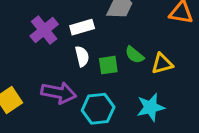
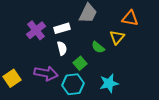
yellow triangle: (162, 64) -> (117, 37), moved, turned -35
green square: (108, 65) -> (80, 63), moved, turned -32

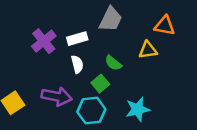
yellow triangle: (117, 37) -> (148, 50), turned 42
green semicircle: (98, 47) -> (113, 63), moved

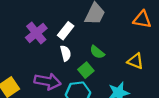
white rectangle: (77, 39) -> (66, 31), turned -36
yellow triangle: (148, 50) -> (135, 61), moved, turned 30

